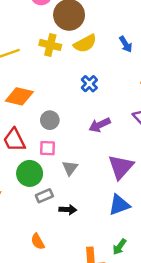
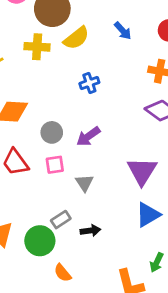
blue cross: (89, 84) -> (89, 83), turned 35
purple arrow: (100, 125) -> (88, 136), moved
green circle: (30, 173) -> (40, 241), moved

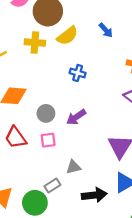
blue cross: (89, 83) -> (78, 73), turned 35
gray triangle: (84, 183) -> (73, 167), moved, turned 49
black arrow: (90, 231) -> (94, 195), moved, size x1.5

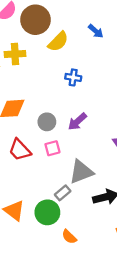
yellow cross: (35, 42) -> (15, 54), moved
gray triangle: (73, 167) -> (81, 172), size x1.6

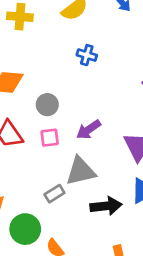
purple arrow: (77, 122) -> (88, 130), moved
green circle: (47, 212) -> (25, 229), moved

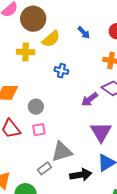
yellow cross: (20, 17) -> (26, 52), moved
purple arrow: (88, 130) -> (90, 99), moved

